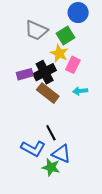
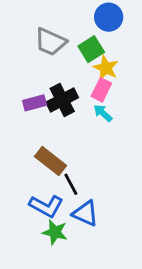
yellow star: (59, 53) -> (106, 68), moved
cyan arrow: (80, 91) -> (103, 113), moved, turned 48
brown rectangle: (48, 93) -> (51, 161), moved
green star: (51, 167) -> (55, 232), moved

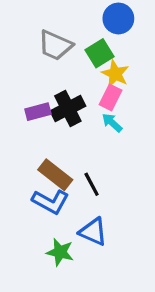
black line: (71, 184) -> (92, 184), moved
blue L-shape: (46, 206) -> (51, 202), moved

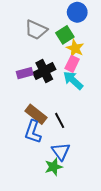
cyan arrow: (112, 123) -> (73, 80), size x1.5
blue L-shape: (51, 202) -> (33, 132), turned 80
blue triangle: (93, 232) -> (61, 151), turned 30
green star: (60, 252) -> (53, 167), moved, turned -30

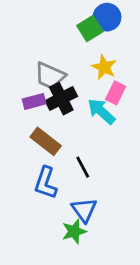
gray trapezoid: (36, 30) -> (50, 76), moved
green square: (65, 35) -> (90, 29), moved
pink rectangle: (72, 64) -> (116, 93), moved
brown rectangle: (36, 114) -> (46, 141), moved

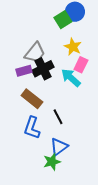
gray trapezoid: (50, 76) -> (35, 53), turned -75
blue triangle: (84, 210) -> (59, 147), turned 30

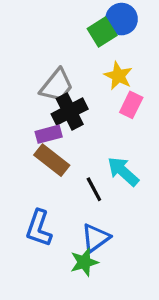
purple rectangle: (24, 71) -> (49, 134), moved
cyan arrow: (71, 78) -> (123, 171), moved
blue L-shape: (32, 128) -> (39, 228), moved

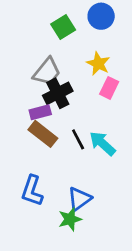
green square: (102, 32) -> (63, 27), moved
black line: (94, 189) -> (78, 139), moved

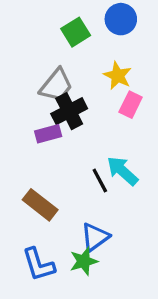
brown rectangle: (43, 134) -> (40, 205), moved
black line: (78, 139) -> (100, 181), moved
blue L-shape: (32, 191) -> (38, 264), moved, turned -36

